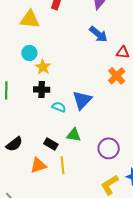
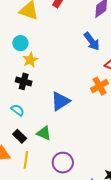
cyan semicircle: (59, 107) -> (18, 110), moved
purple circle: (109, 148) -> (63, 163), moved

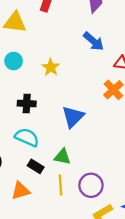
yellow star: (30, 60) -> (51, 67), moved
cyan semicircle: (18, 110) -> (27, 137), size x1.5
yellow line: (26, 160) -> (61, 185), moved

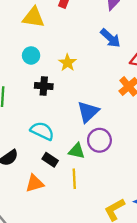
black cross: (27, 103) -> (44, 86), moved
purple circle: (91, 185) -> (99, 140), moved

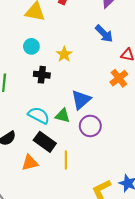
green triangle: (77, 151) -> (63, 116), moved
black rectangle: (50, 160) -> (45, 142), size x1.5

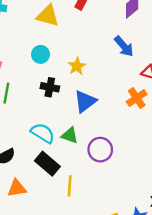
blue triangle: (81, 100) -> (85, 101), moved
orange triangle: (30, 163) -> (17, 188), moved

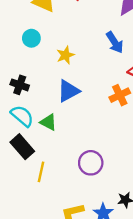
black cross: (50, 87) -> (20, 85), moved
purple circle: (100, 150) -> (91, 163), moved

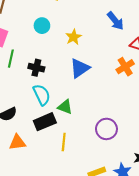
cyan semicircle: (22, 116) -> (42, 95), turned 30
green triangle: (48, 122) -> (65, 107), moved
black rectangle: (22, 147) -> (45, 122), turned -65

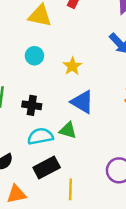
blue triangle: (80, 68) -> (82, 102), turned -50
cyan semicircle: (42, 95) -> (40, 136), turned -70
green triangle: (65, 107) -> (68, 130), moved

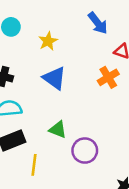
green triangle: (68, 130) -> (58, 130), moved

